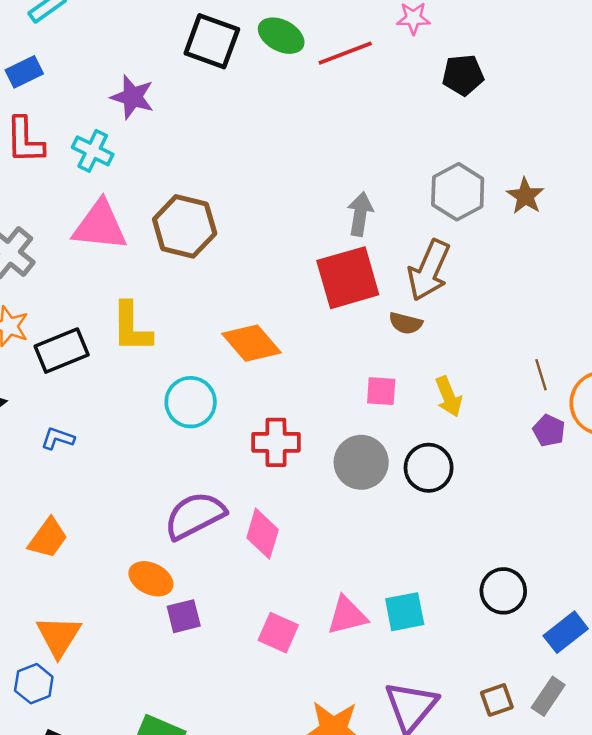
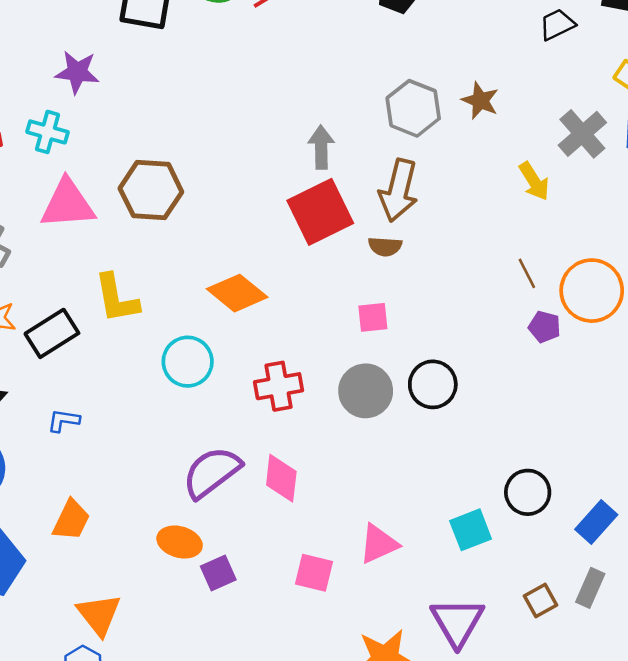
yellow arrow: (449, 397) -> (534, 181), moved
cyan square: (405, 612) -> (471, 530), moved

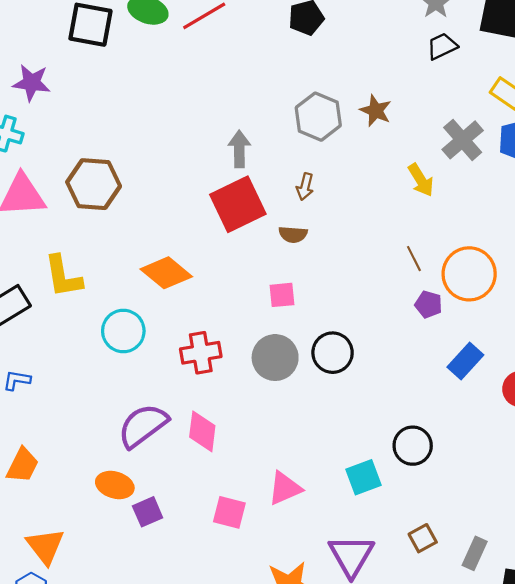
brown arrow: (399, 190) -> (305, 187), size x0.5
blue rectangle: (596, 522) -> (465, 361), moved
gray rectangle: (590, 588) -> (475, 553), moved

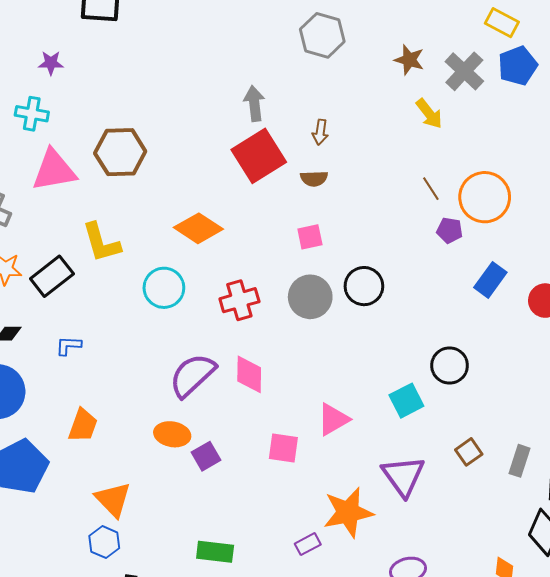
purple star: (32, 83) -> (51, 63), size x0.7
brown star: (376, 111) -> (409, 60), moved
gray hexagon: (318, 117) -> (322, 35), moved

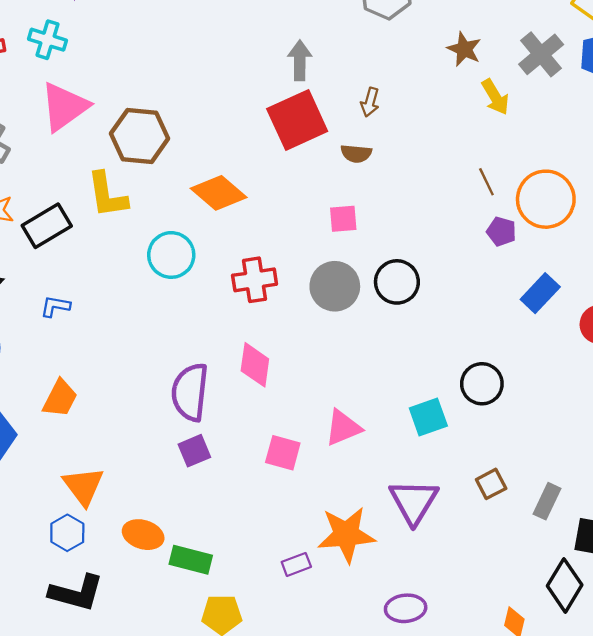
brown star: (409, 60) -> (464, 49), moved
brown hexagon: (120, 152) -> (140, 136), moved
pink triangle: (54, 170) -> (64, 107), turned -33
purple semicircle: (192, 375) -> (190, 392), moved, turned -48
orange ellipse: (172, 434) -> (143, 535), moved

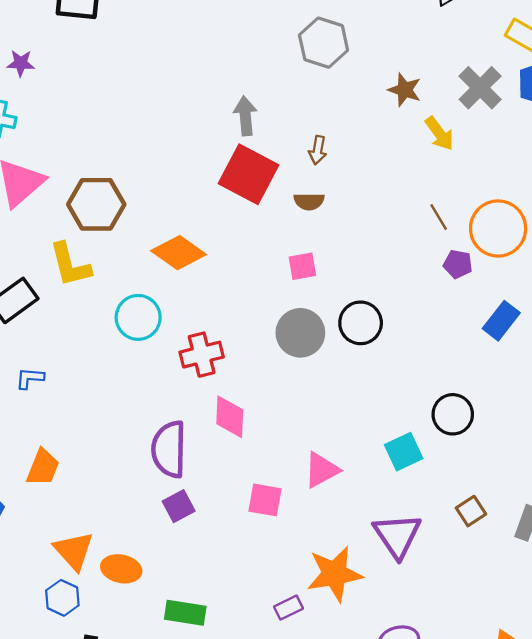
red square: (297, 120) -> (248, 174), turned -32
red cross: (255, 280) -> (202, 355), moved
orange ellipse: (143, 535) -> (121, 569), moved

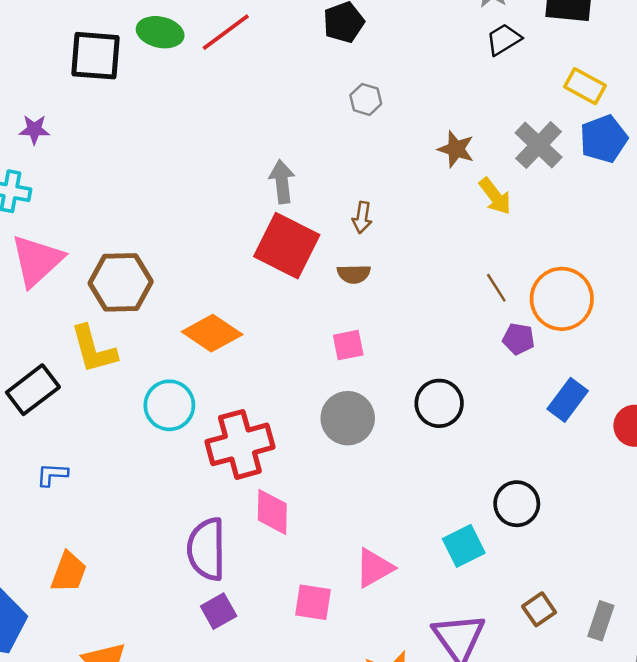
gray hexagon: (324, 43) -> (366, 99), size x0.6
black circle: (361, 323) -> (439, 403), moved
red cross: (202, 355) -> (240, 444), size x1.4

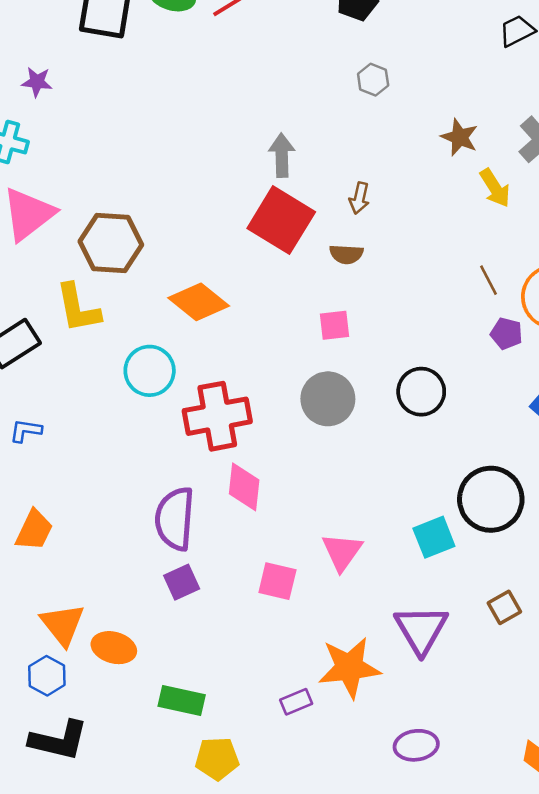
black circle: (517, 504) -> (491, 499), size x1.4
pink triangle: (374, 568) -> (342, 552), turned -30

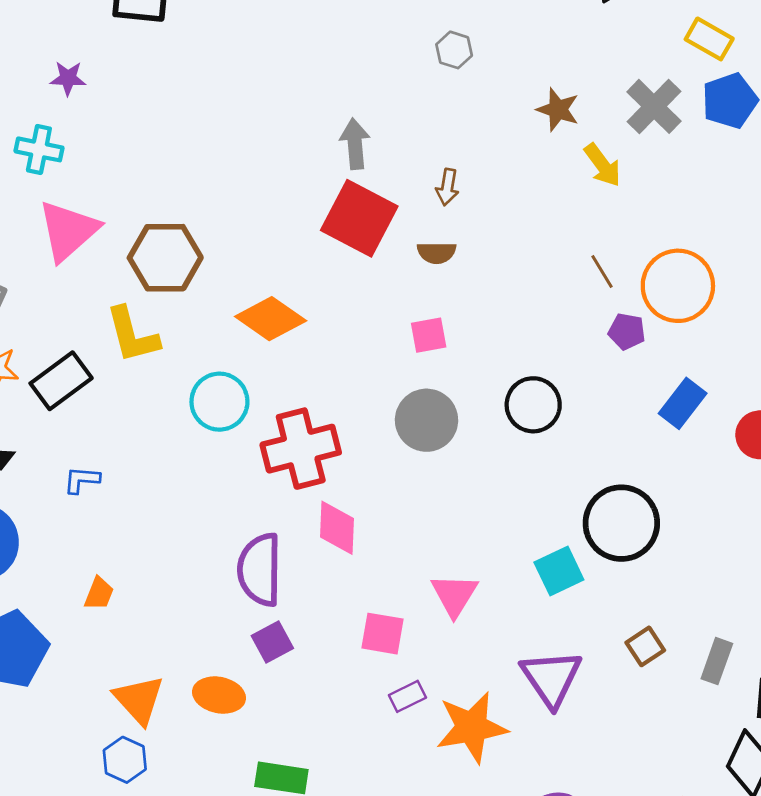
orange trapezoid: (34, 530) -> (99, 594), size x0.7
orange ellipse: (114, 648) -> (219, 695), moved
purple rectangle: (296, 702) -> (407, 696), moved

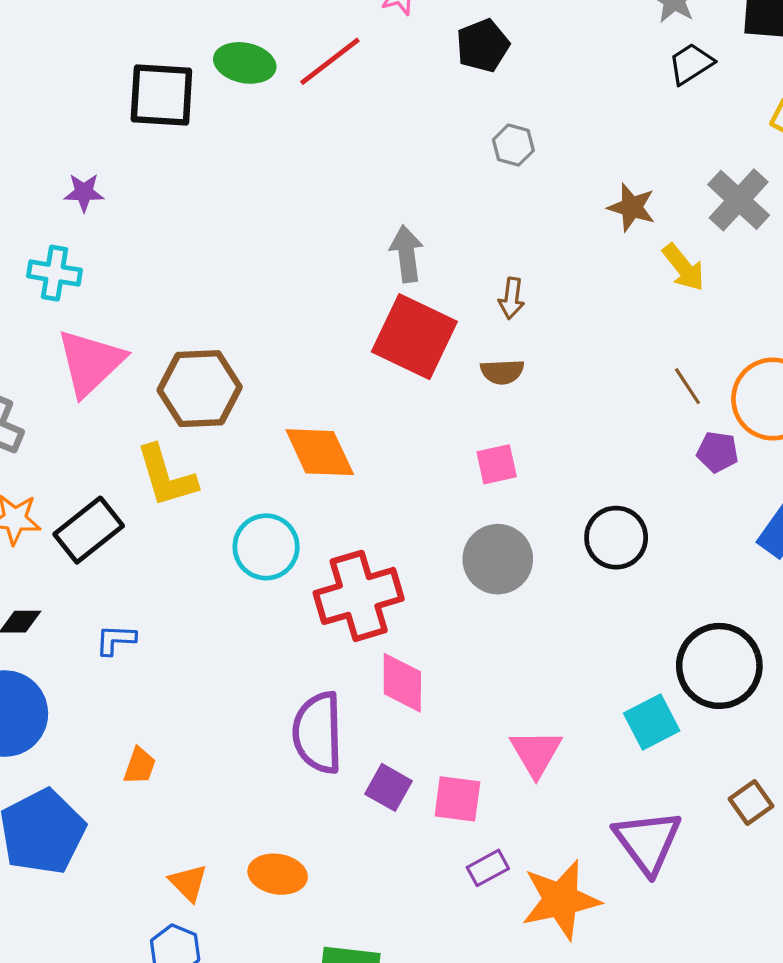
orange diamond: (271, 319) -> (320, 452), turned 32
purple square: (272, 642) -> (388, 787), moved, turned -30
orange triangle: (139, 700) -> (188, 883), size x0.7

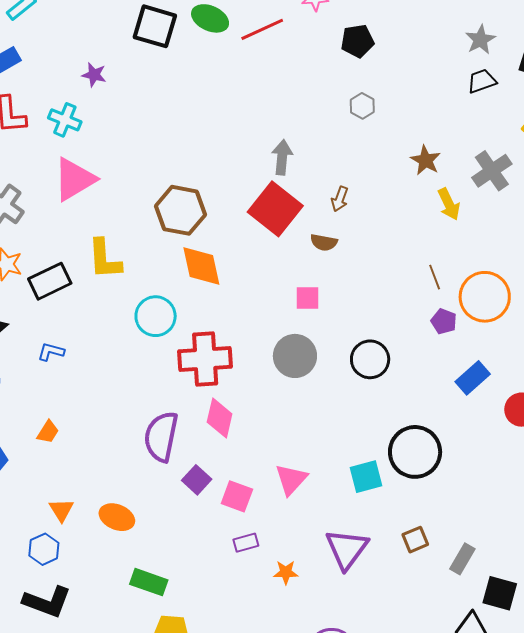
brown hexagon: (200, 389) -> (180, 210), moved
orange star: (561, 900) -> (286, 572), size x0.5

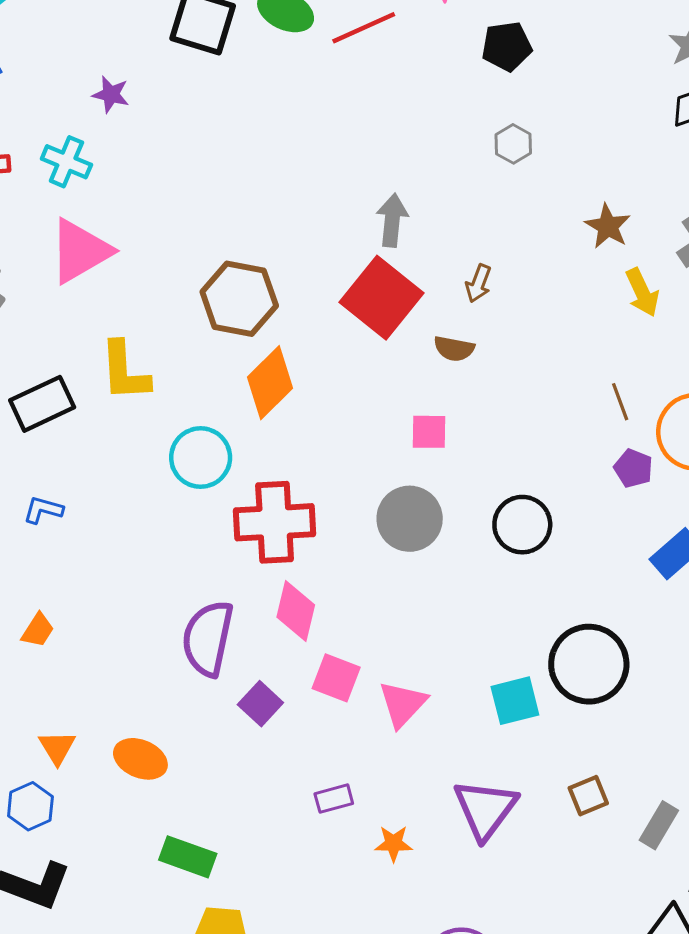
orange diamond: (201, 266) -> (270, 383), turned 57
pink square: (237, 496) -> (336, 678), moved

